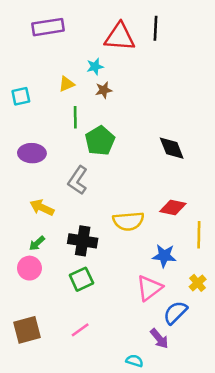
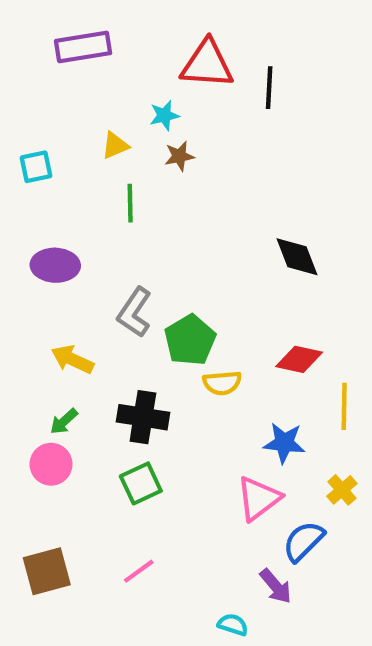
black line: (156, 28) -> (269, 88), moved
green pentagon: (100, 141) -> (190, 340), moved
yellow semicircle: (128, 221) -> (222, 383), size x0.7

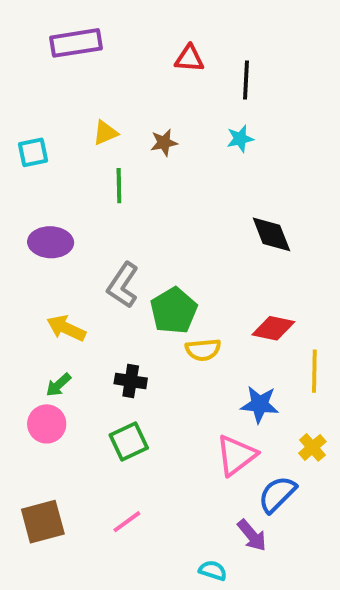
red triangle: (207, 64) -> (189, 59), size x0.6
cyan star: (164, 115) -> (240, 139), moved
black cross: (143, 417) -> (131, 381), size x0.7

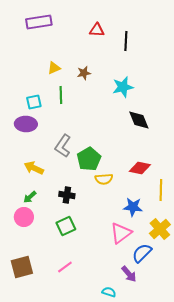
cyan star: (240, 139) -> (123, 87), moved, size x1.5
cyan square: (33, 152) -> (34, 102), moved
yellow cross: (312, 447) -> (160, 229), size x1.5

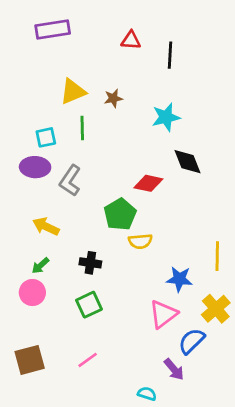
yellow triangle: (54, 68) -> (73, 92), size x1.5
gray L-shape: (63, 146) -> (70, 181), moved
red diamond: (140, 168) -> (148, 183), moved

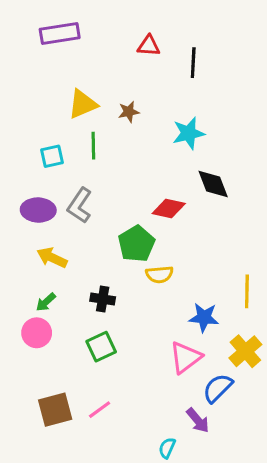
purple ellipse: (35, 167) -> (38, 210), moved
brown square: (30, 360) -> (55, 410), moved
cyan semicircle: (147, 394) -> (167, 448), turned -84

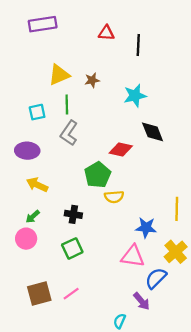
gray L-shape: (80, 205) -> (69, 133), moved
pink triangle: (186, 357) -> (133, 256), turned 45

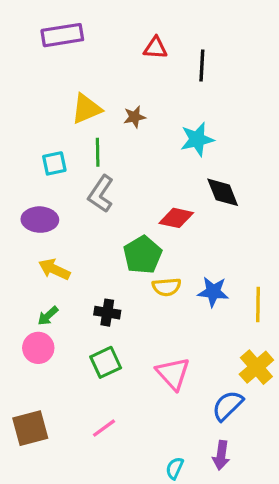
blue star: (146, 228) -> (213, 292), moved
pink triangle: (133, 256) -> (173, 374), moved, turned 40
brown square: (39, 294) -> (30, 428), moved
purple arrow: (142, 301) -> (221, 455), moved, turned 48

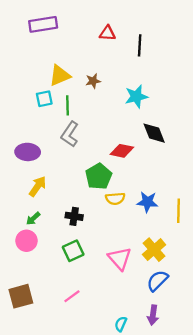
cyan square: (54, 163) -> (44, 99), moved
yellow arrow: (54, 269) -> (38, 186), turned 100
yellow cross: (256, 367) -> (154, 250), moved

